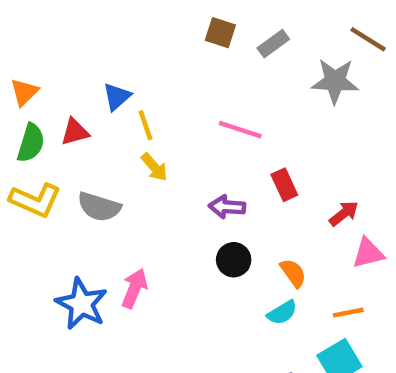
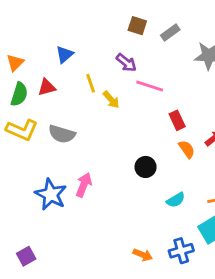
blue triangle: (117, 97) -> (65, 54), moved
yellow arrow: (154, 167) -> (111, 100), moved
purple arrow: (227, 207) -> (126, 63), moved, turned -145
orange semicircle: (293, 273) -> (187, 149), moved

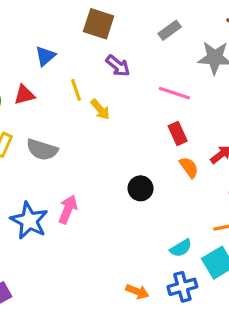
brown square: (137, 26) -> (99, 24), moved, size x1.4
pink line: (150, 86) -> (174, 93), moved
cyan semicircle: (176, 200) -> (181, 248), moved

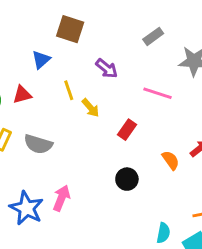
brown square: (99, 24) -> (70, 29), moved
red rectangle: (178, 133) -> (127, 130), moved, turned 60
cyan semicircle: (181, 248) -> (163, 233), turned -48

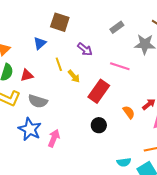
red triangle: (22, 95) -> (27, 75), moved
red rectangle: (127, 130) -> (99, 91), size x1.6
blue star: (26, 208) -> (30, 129), moved
cyan semicircle: (163, 233) -> (124, 162), turned 72

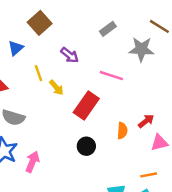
brown square: (60, 22) -> (40, 23), turned 30
orange semicircle: (129, 112) -> (122, 131), turned 40

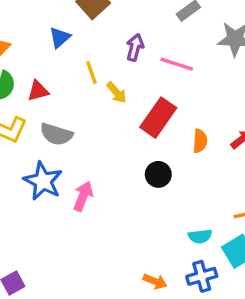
purple arrow: (70, 55) -> (135, 47), turned -114
pink line: (111, 76) -> (177, 64), moved
orange semicircle: (122, 131) -> (200, 141), moved

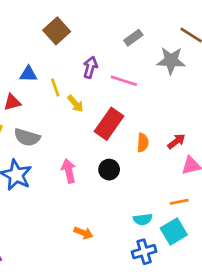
blue triangle: (60, 37) -> (28, 74), moved, turned 42
pink arrow: (83, 196) -> (69, 171), moved, turned -35
orange arrow: (155, 281) -> (84, 233), moved

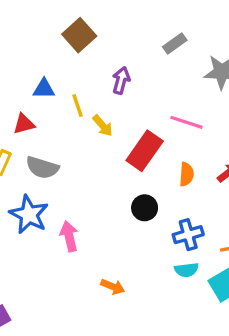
pink line: (124, 81) -> (187, 122), moved
pink arrow: (69, 171) -> (69, 236), moved
blue cross: (144, 252) -> (188, 235), moved

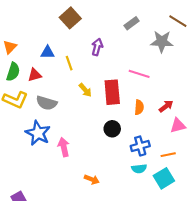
yellow arrow: (103, 126) -> (85, 90), moved
red rectangle: (145, 151) -> (112, 92), turned -40

